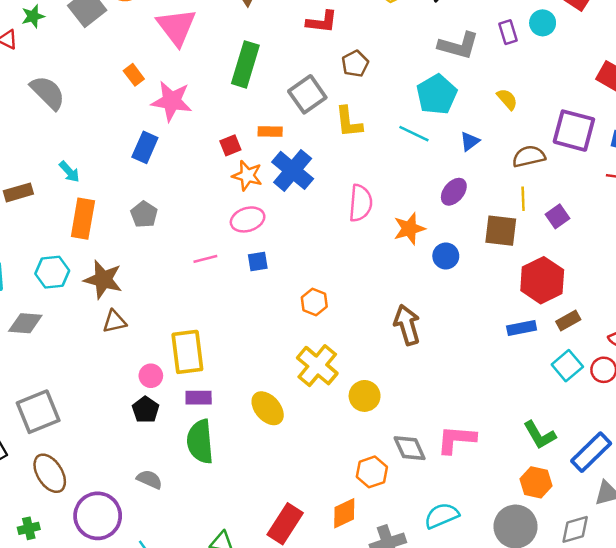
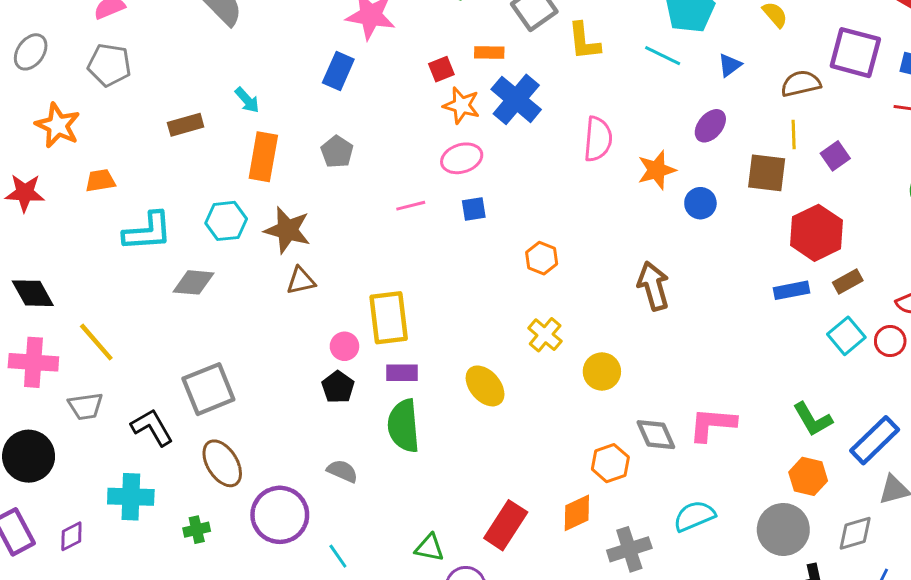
yellow cross: (317, 366) -> (545, 335), size x0.7

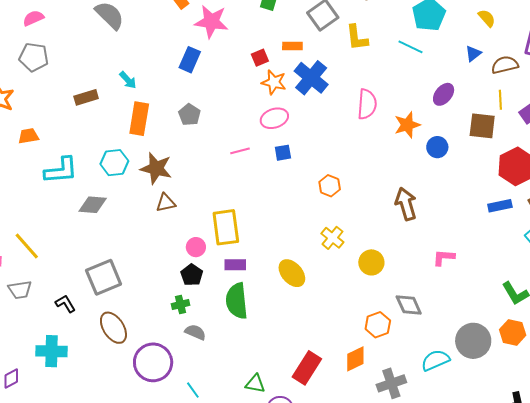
blue triangle: (730, 65) -> (473, 54), moved
pink L-shape: (712, 424) -> (444, 257), moved, size x0.7
black L-shape: (152, 427) -> (65, 304), size x0.7
gray circle: (783, 529) -> (473, 341), moved
green cross: (197, 530) -> (180, 305), moved

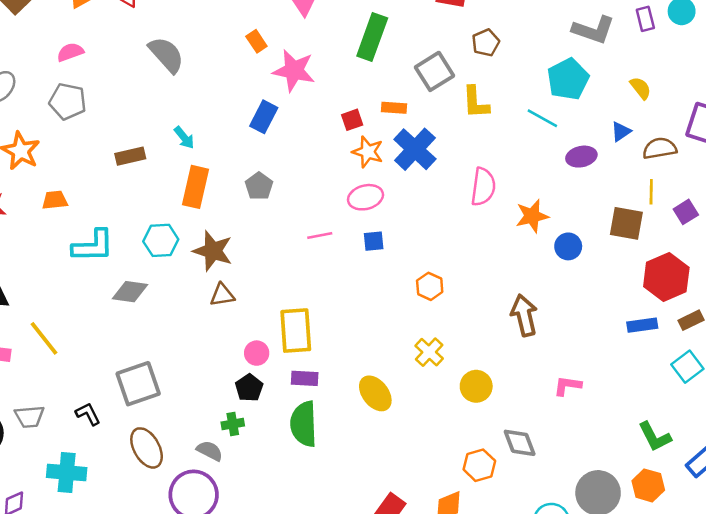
purple ellipse: (444, 94) -> (581, 157), moved, turned 35
gray trapezoid: (20, 290) -> (29, 417), moved
gray semicircle: (195, 332) -> (210, 451), moved

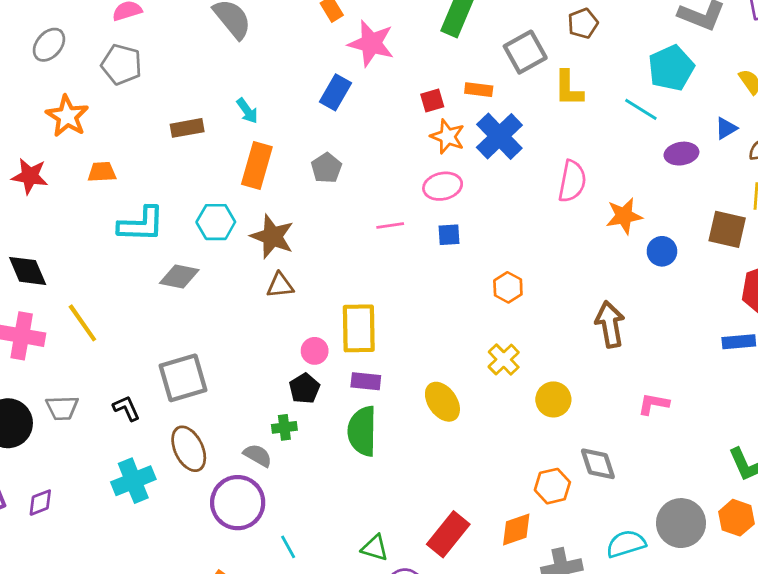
cyan cross: (67, 472) -> (133, 481), moved, turned -30

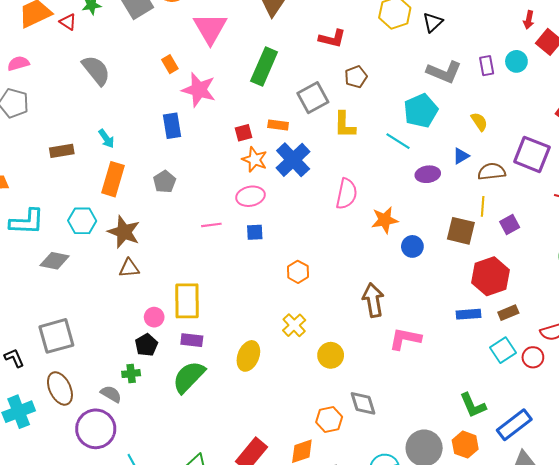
blue rectangle: (335, 92) -> (172, 126), turned -40
yellow ellipse: (442, 402) -> (248, 356), turned 56
pink L-shape: (653, 404) -> (405, 339), moved, size x1.4
green semicircle: (362, 431) -> (189, 377), turned 42

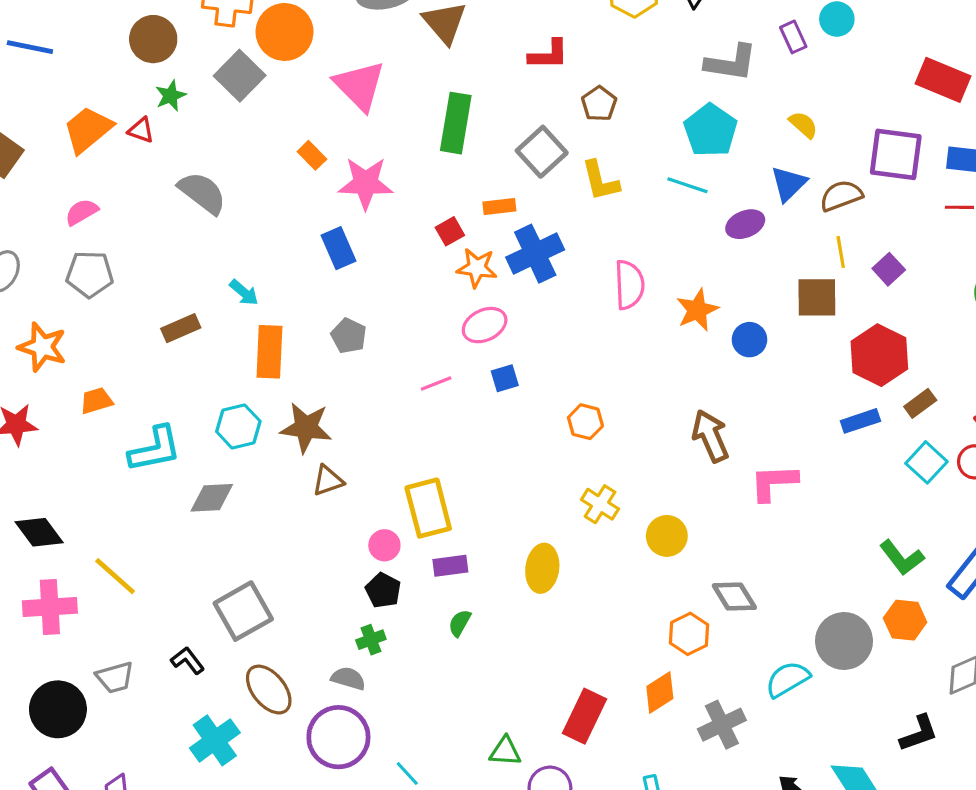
blue triangle: (461, 156) -> (789, 184), size x1.4
blue cross: (293, 160) -> (535, 254), turned 32
green semicircle: (189, 377) -> (460, 623), size x0.5

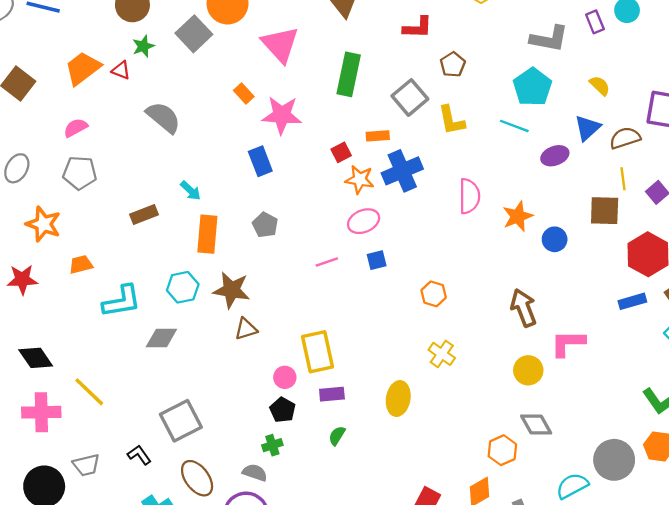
yellow circle: (667, 536) -> (528, 370), moved

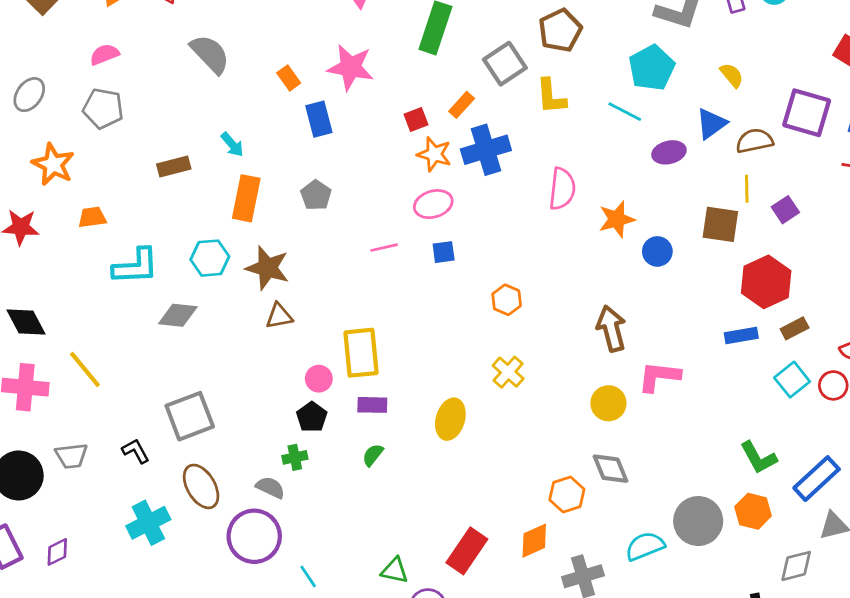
brown pentagon: (453, 64) -> (560, 30), size x1.4
orange rectangle: (244, 93) -> (289, 78), moved
orange rectangle: (378, 136) -> (462, 105), turned -50

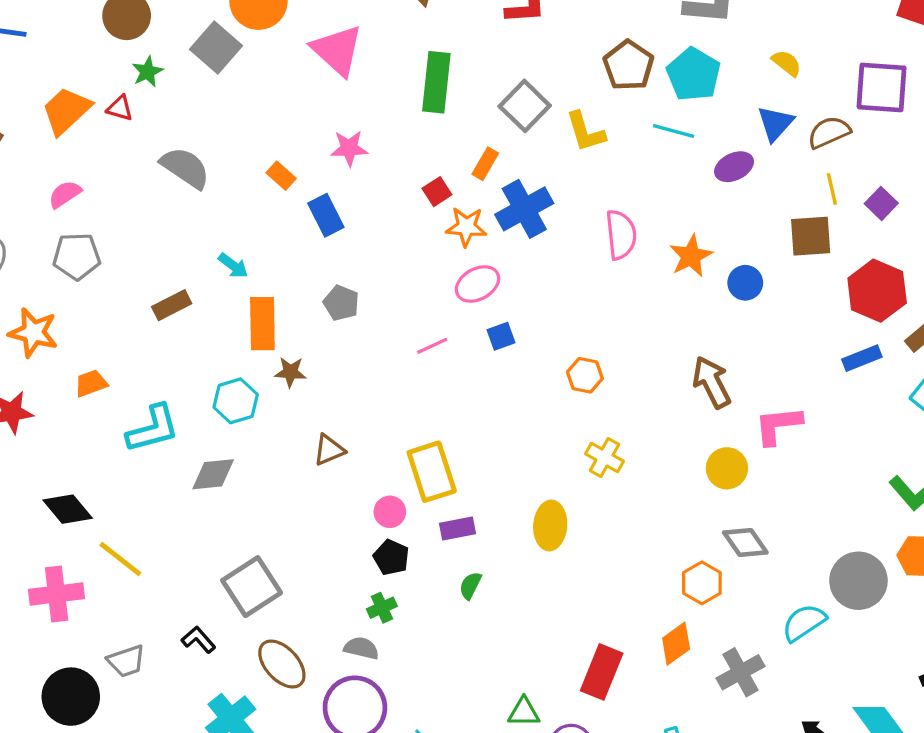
brown pentagon: (560, 30) -> (628, 65), moved
pink star: (351, 67) -> (349, 148), size x0.7
brown star: (267, 268) -> (290, 372), moved, size x0.6
black diamond: (26, 322) -> (68, 509), moved

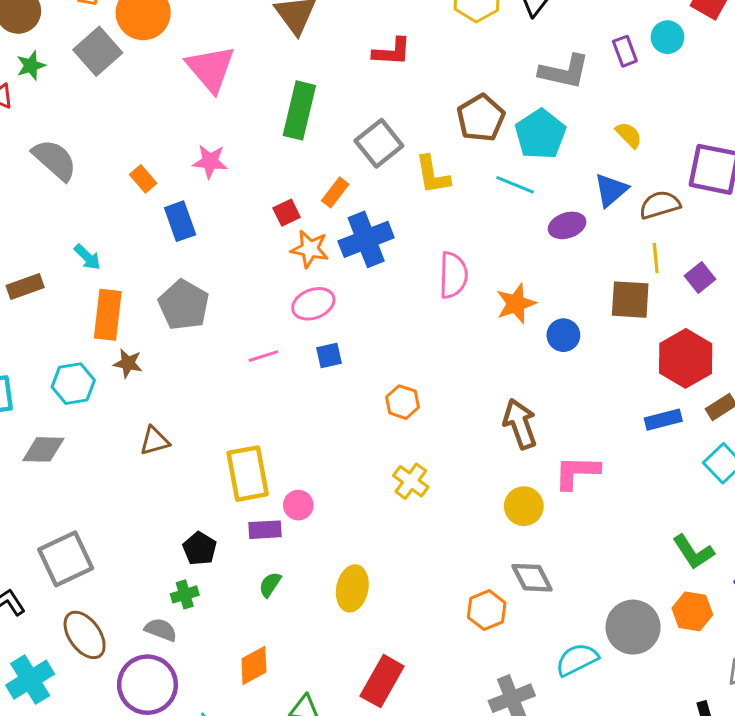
gray pentagon: (341, 303) -> (184, 305), size x1.5
pink circle: (390, 512) -> (298, 505), moved
yellow ellipse: (550, 525) -> (352, 588), moved
orange diamond: (676, 644) -> (254, 665), moved

